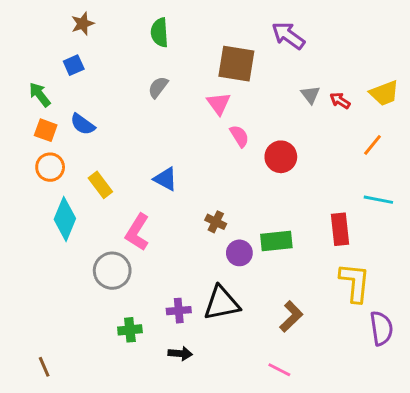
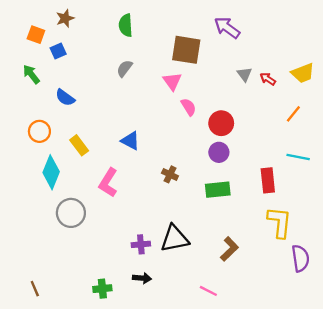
orange square: (46, 130) -> (36, 35), moved
purple circle: (239, 253) -> (219, 152), moved
gray circle: (112, 271) -> (71, 213), moved
green cross: (130, 330) -> (102, 289), moved
pink line: (279, 370) -> (208, 291), moved

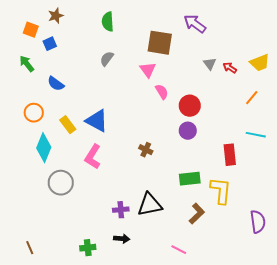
blue triangle: (130, 141) -> (97, 121), moved, size x1.4
green rectangle: (218, 190) -> (190, 179), moved
yellow L-shape: (279, 222) -> (221, 191), moved

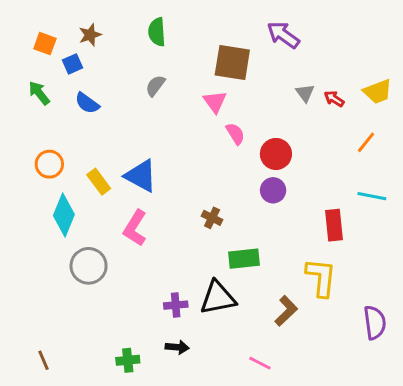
brown star: (56, 16) -> (90, 35), moved
blue semicircle: (56, 84) -> (87, 103), moved
green rectangle: (190, 179) -> (244, 259), moved

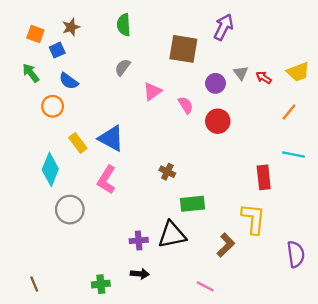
purple arrow: (283, 35) -> (224, 27), turned 80
pink triangle: (215, 102) -> (152, 91), moved, turned 30
orange circle: (49, 164) -> (53, 106), moved
purple circle: (273, 190) -> (215, 83), moved

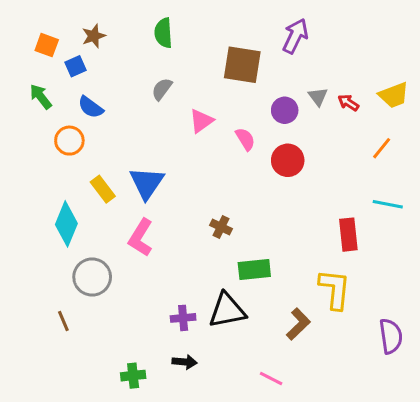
blue triangle: (111, 138) -> (147, 183), turned 36
brown line: (34, 284) -> (63, 321), moved

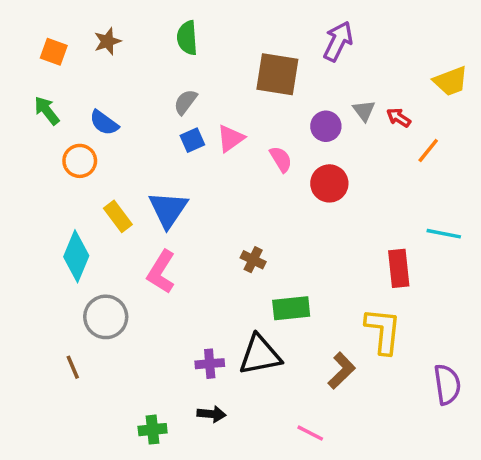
blue square: (75, 66) -> (192, 140), moved
yellow trapezoid: (394, 95) -> (451, 81), moved
orange line: (382, 148) -> (428, 151), moved

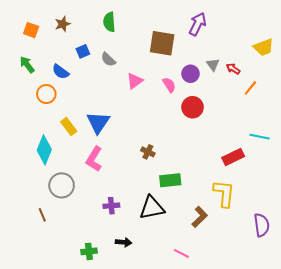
gray semicircle: (185, 102) -> (108, 60), turned -84
blue square: (192, 140) -> (83, 51), moved
pink semicircle: (281, 159) -> (169, 85), moved
red rectangle: (399, 268) -> (233, 157), turned 70
purple cross: (210, 364) -> (111, 206), moved

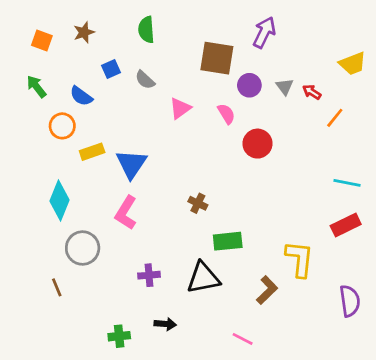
purple circle: (191, 74) -> (249, 85), moved
yellow rectangle: (69, 127) -> (92, 152), moved, turned -72
red rectangle: (233, 157) -> (346, 225), moved

